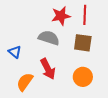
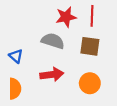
red arrow: (48, 69) -> (52, 75), turned -70
orange semicircle: (25, 82) -> (15, 89), moved, turned 144

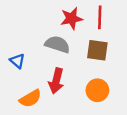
red arrow: (52, 75) -> (56, 81), turned 110
orange semicircle: (15, 89) -> (30, 98), moved, turned 60

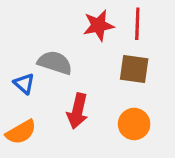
gray semicircle: (57, 44) -> (55, 63), moved
orange semicircle: (30, 98) -> (21, 132), moved

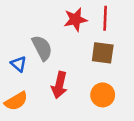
gray semicircle: (55, 63) -> (42, 48), turned 45

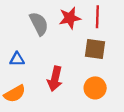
gray semicircle: (42, 48) -> (39, 24), moved
blue triangle: (19, 64) -> (17, 59), turned -42

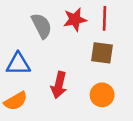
blue triangle: (17, 59) -> (18, 64), size x1.5

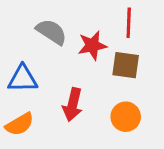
red star: (75, 20) -> (92, 45), moved
gray semicircle: (42, 26) -> (51, 32), turned -30

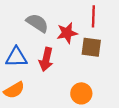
red arrow: (73, 105) -> (46, 59), moved
orange circle: (126, 117) -> (81, 93), moved

